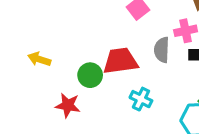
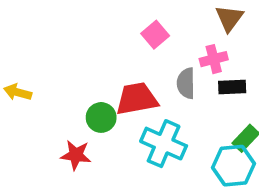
yellow arrow: (39, 59) -> (18, 92), moved
cyan cross: (141, 99) -> (164, 144), size x1.6

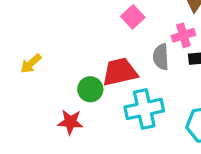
yellow arrow: (18, 92) -> (31, 64), moved, turned -55
cyan cross: (164, 144) -> (144, 109), turned -33

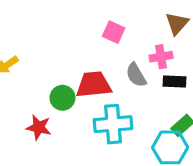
pink square: (133, 17) -> (114, 32), turned -30
gray semicircle: (161, 57) -> (136, 75), turned -35

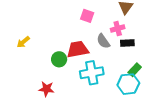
red star: (39, 127) -> (46, 89), moved

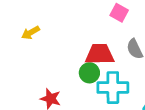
green circle: (59, 59) -> (89, 73), moved

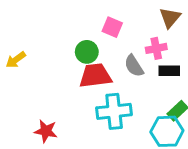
green circle: (89, 73) -> (87, 52), moved

